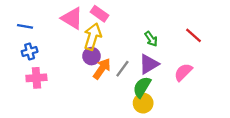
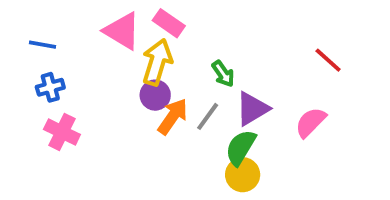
green arrow: (151, 39) -> (223, 74), moved
pink cross: (36, 78) -> (62, 132), turned 30

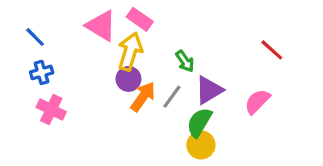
blue line: (43, 45) -> (35, 37), turned 35

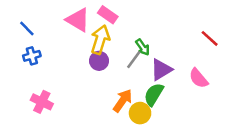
orange arrow: (143, 97) -> (123, 101), moved
gray line: (172, 97) -> (134, 60), moved
pink semicircle: (257, 101) -> (198, 78), turned -85
pink cross: (51, 110) -> (42, 102), moved
yellow circle: (201, 145) -> (140, 113), moved

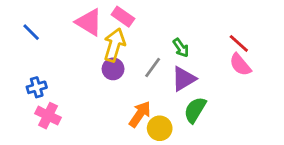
green arrow: (143, 47) -> (181, 48), moved
blue cross: (32, 56) -> (37, 87), moved
pink semicircle: (198, 78) -> (240, 65), moved
green semicircle: (154, 94) -> (195, 110), moved

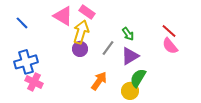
blue cross: (37, 87) -> (26, 62), size x1.6
yellow circle: (160, 128) -> (130, 91), moved

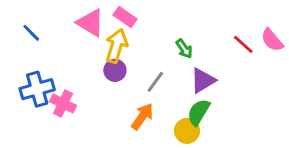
pink semicircle: (170, 46) -> (272, 40), moved
gray line: (108, 48) -> (155, 82), moved
purple triangle: (130, 56) -> (203, 80), moved
pink cross: (34, 82) -> (63, 103), moved

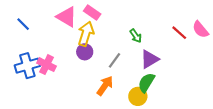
pink cross: (63, 103) -> (46, 65), moved

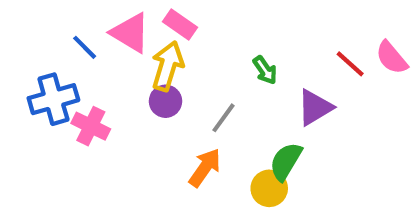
blue line: (23, 24) -> (85, 47), moved
purple triangle: (150, 59) -> (315, 107), moved
blue cross: (27, 66) -> (53, 99), moved

